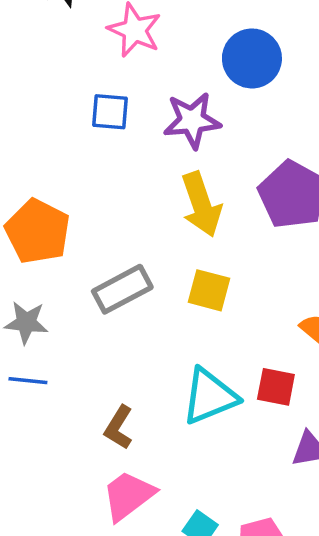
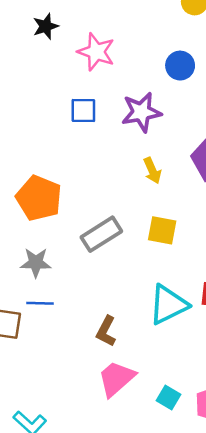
blue circle: (252, 58) -> (180, 66), size x0.7
yellow arrow: (201, 204) -> (152, 171), size x0.6

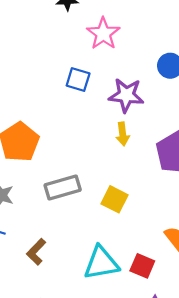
yellow arrow: (152, 171) -> (123, 134), moved
brown L-shape: (106, 331) -> (36, 252), moved

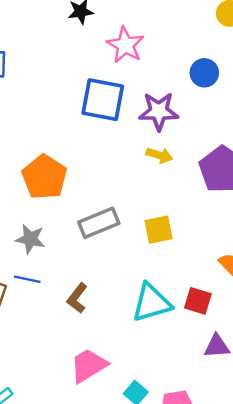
blue square: (78, 79) -> (103, 100), size x1.6
yellow arrow: (123, 134) -> (159, 155), turned -60
yellow square: (115, 199) -> (158, 230), turned -32

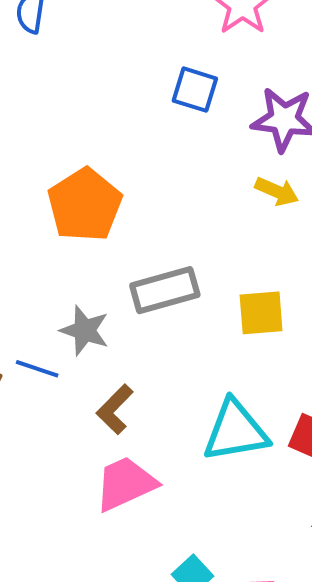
blue square: (103, 100) -> (195, 90), size x0.6
gray star: (30, 239) -> (85, 330), moved
pink trapezoid: (89, 365) -> (125, 484), moved

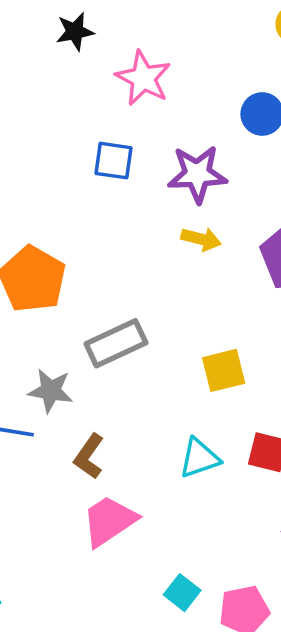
yellow square: (261, 313) -> (224, 370), moved
cyan triangle: (236, 431) -> (199, 458), size x0.7

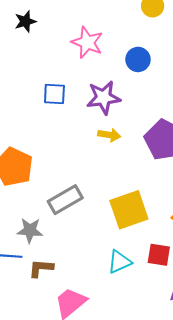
pink star: (143, 78) -> (87, 42), moved
yellow square: (224, 370) -> (129, 210), size x1.5
brown L-shape: (89, 456) -> (41, 268), moved, turned 65

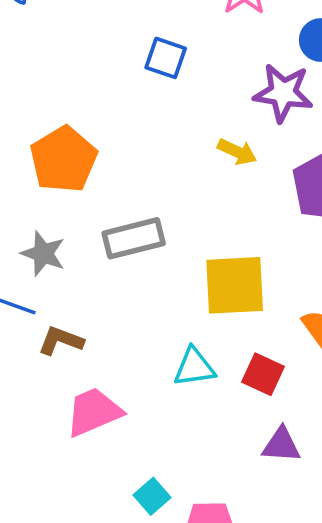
purple star: (104, 98) -> (283, 93), moved
gray star: (30, 230) -> (43, 254), moved

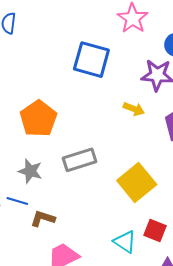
blue square: (166, 58) -> (91, 60), size x1.6
yellow square: (235, 285) -> (137, 183), turned -33
cyan triangle: (194, 367) -> (125, 242), moved, turned 45

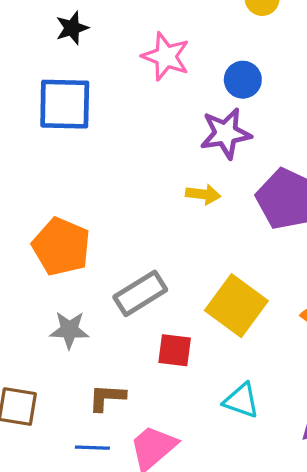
blue square: (91, 60) -> (65, 104), moved
blue line: (17, 201) -> (92, 448), moved
red square: (155, 231) -> (175, 350), moved

